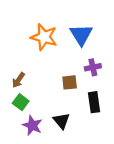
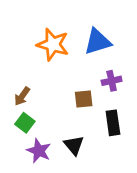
blue triangle: (81, 35) -> (98, 42), turned 45

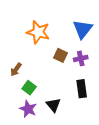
blue triangle: (98, 42) -> (83, 29), moved, turned -35
brown square: (84, 99) -> (60, 55), moved, turned 32
green square: (25, 123) -> (29, 88), moved

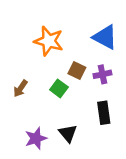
blue triangle: (83, 29) -> (105, 37), turned -40
green square: (29, 88) -> (59, 88), moved
purple star: (28, 109) -> (36, 138), turned 30

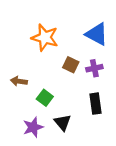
brown arrow: (20, 88) -> (19, 81), turned 63
green square: (59, 88) -> (45, 98), moved

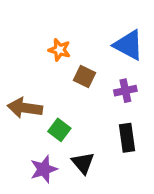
orange star: (45, 38) -> (59, 50), size x0.6
brown square: (71, 65) -> (85, 76), moved
brown arrow: (19, 81) -> (25, 108), size x1.5

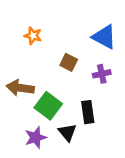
orange star: (59, 50) -> (33, 36), moved
green square: (59, 130) -> (48, 106), size x1.5
black rectangle: (127, 138) -> (88, 112), moved

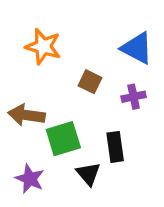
orange star: (33, 36) -> (43, 47), size x1.5
green square: (48, 106) -> (63, 139), turned 36
purple star: (36, 138) -> (30, 179), moved, turned -30

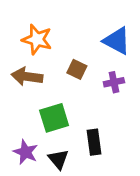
brown arrow: (26, 115) -> (27, 77), moved
black rectangle: (115, 147) -> (94, 142), moved
black triangle: (88, 174) -> (58, 159), moved

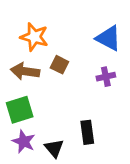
brown square: (77, 69) -> (59, 65), moved
green square: (54, 118) -> (20, 110), moved

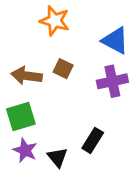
orange star: (34, 37) -> (55, 21), moved
purple cross: (106, 77) -> (112, 81), size x1.5
black rectangle: (87, 132) -> (93, 140), turned 40

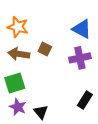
orange star: (55, 21) -> (18, 27), moved
black rectangle: (93, 140) -> (85, 100), moved

